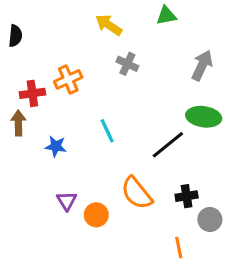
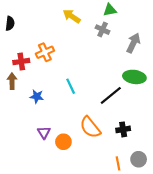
gray cross: (127, 64) -> (103, 30), moved
gray circle: (210, 220) -> (139, 159), moved

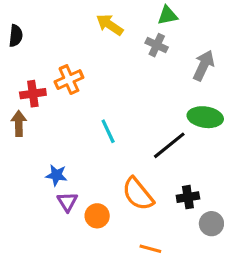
blue star: (37, 96) -> (56, 175), moved
gray circle: (139, 159) -> (211, 224), moved
orange line: (118, 163) -> (150, 249), moved, turned -64

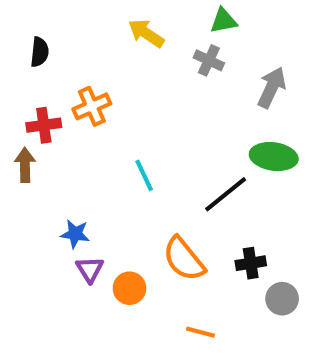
black semicircle: (16, 36) -> (40, 52), moved

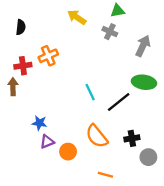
cyan line: (144, 175) -> (90, 92), moved
purple triangle: (90, 269) -> (47, 142), turned 40

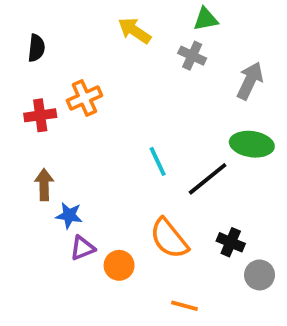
brown arrow: (13, 87) -> (44, 185), moved
black cross: (132, 138) -> (231, 242), turned 32

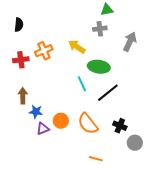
yellow arrow: (134, 31) -> (77, 47), moved
gray cross: (192, 56) -> (100, 29), turned -32
green ellipse: (252, 144) -> (99, 67), moved
orange circle: (119, 265) -> (61, 121), moved

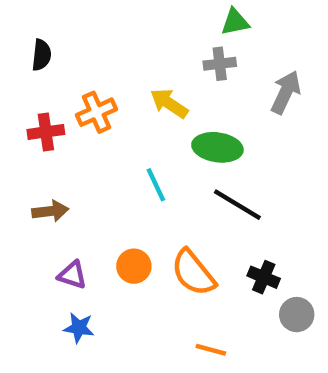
cyan line: (82, 84) -> (156, 185), moved
black line: (108, 93) -> (237, 205), turned 70
brown arrow: (23, 96) -> (50, 211), turned 84
blue star: (36, 112) -> (79, 328), moved
purple triangle: (43, 129) -> (72, 275), moved, turned 40

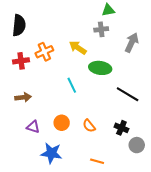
black semicircle: (41, 55) -> (19, 25), size x1.5
black line: (237, 205) -> (128, 94), moved
orange semicircle: (193, 273) -> (89, 126), size x0.6
blue star: (79, 328) -> (51, 153), moved, size x1.5

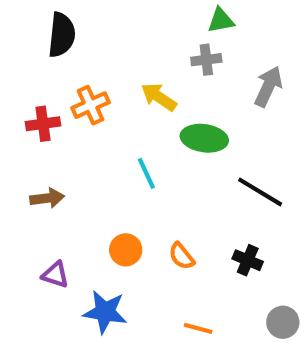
black semicircle: (19, 25) -> (62, 35), moved
purple triangle: (33, 127) -> (55, 275), moved
gray circle: (137, 145) -> (283, 322), moved

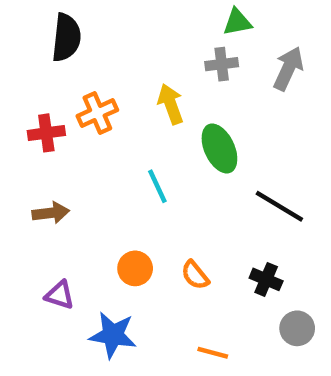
gray arrow: (268, 87) -> (288, 69), moved
yellow arrow: (159, 97) -> (171, 104), turned 36
green ellipse: (204, 138) -> (219, 149), turned 57
gray circle: (283, 322) -> (297, 328), moved

